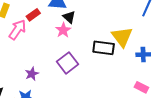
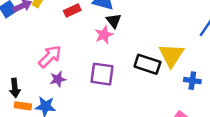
pink arrow: (17, 30) -> (50, 56), moved
purple square: (68, 63) -> (102, 74), turned 35

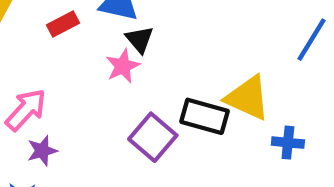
yellow triangle: (171, 55) -> (248, 98), turned -36
purple square: (102, 74) -> (153, 137), moved, turned 35

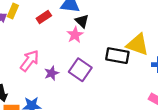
purple square: (153, 137) -> (80, 70), moved
purple star: (42, 151) -> (52, 73), moved

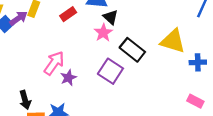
black rectangle: (117, 56) -> (132, 50), moved, turned 30
purple star: (52, 73) -> (68, 78), moved

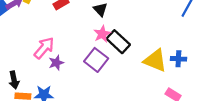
pink star: (103, 33) -> (102, 34), moved
yellow triangle: (173, 41) -> (155, 60), moved

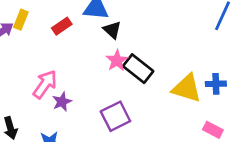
purple square: (96, 60) -> (115, 116), moved, turned 30

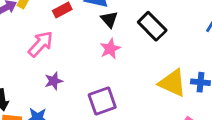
black rectangle: (138, 69) -> (152, 26), moved
pink arrow: (45, 84) -> (41, 44), moved

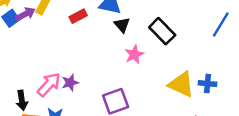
pink arrow: (41, 44) -> (49, 85), moved
pink star: (110, 49) -> (134, 54), moved

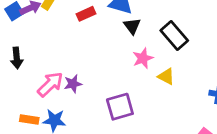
yellow triangle: (181, 84) -> (166, 76), moved, size x0.6
black arrow: (22, 100) -> (17, 58), moved

